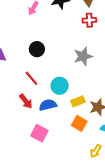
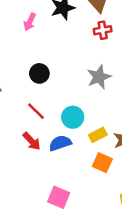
pink square: (39, 133) -> (59, 197), moved

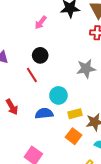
pink arrow: (30, 22) -> (41, 23), moved
red line: (36, 111) -> (32, 75), moved
red arrow: (32, 141) -> (12, 107), moved

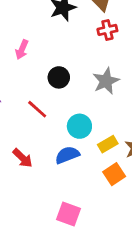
pink arrow: (41, 23) -> (22, 50), moved
black circle: (40, 55) -> (59, 77), moved
orange square: (74, 136) -> (114, 174), turned 35

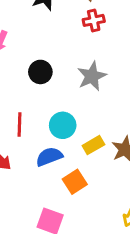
red line: (37, 109) -> (19, 124), moved, turned 50
orange square: (114, 174) -> (75, 182), moved

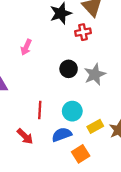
red cross: (94, 20) -> (83, 32), moved
black circle: (40, 72) -> (69, 69), moved

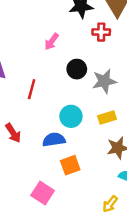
pink arrow: (26, 47) -> (52, 42), moved
red line: (40, 110) -> (32, 89), moved
yellow rectangle: (95, 126) -> (107, 117), moved

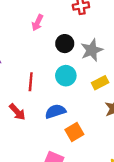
red line: (32, 89) -> (31, 82), moved
cyan circle: (71, 116) -> (66, 76), moved

